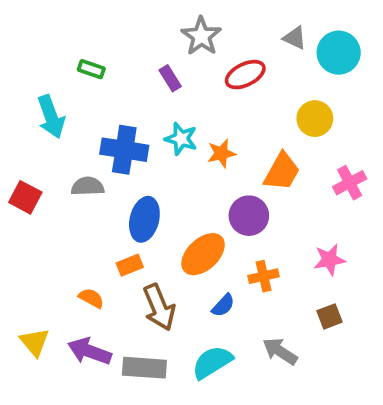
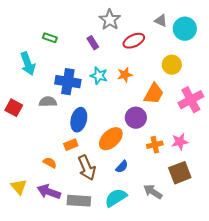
orange star: (221, 153) -> (125, 75), moved
pink cross: (350, 183) -> (191, 100), size x1.4
orange cross: (264, 276) -> (155, 145), moved
brown square: (329, 316) -> (180, 173), size x1.6

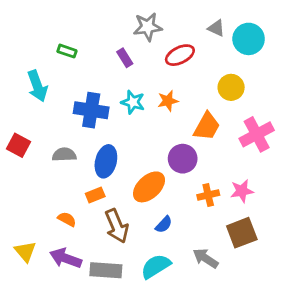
gray star: (110, 20) -> (148, 27), turned 30
gray semicircle: (48, 102) -> (64, 155), moved

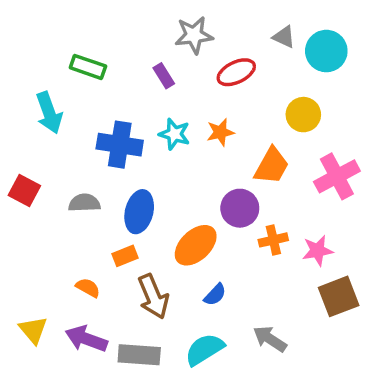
green rectangle: (67, 51) -> (88, 67), size x1.4
orange cross: (208, 195) -> (273, 240), moved
brown square: (242, 233) -> (339, 296), moved

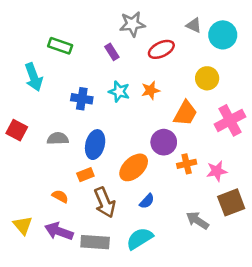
blue cross: (120, 145) -> (82, 99), size x0.7
gray arrow: (270, 339) -> (197, 220), moved

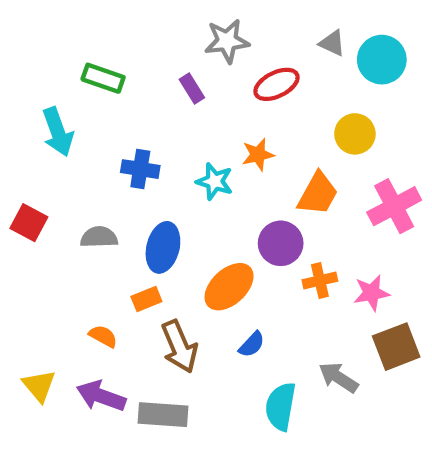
cyan star: (119, 92) -> (215, 181), moved
cyan semicircle: (140, 239) -> (281, 406), moved, turned -48

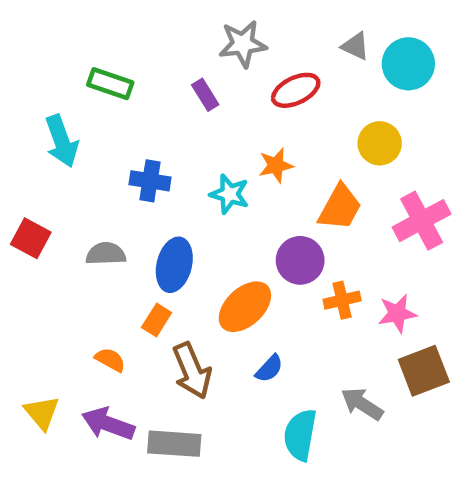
orange rectangle: (146, 299) -> (157, 320), turned -36

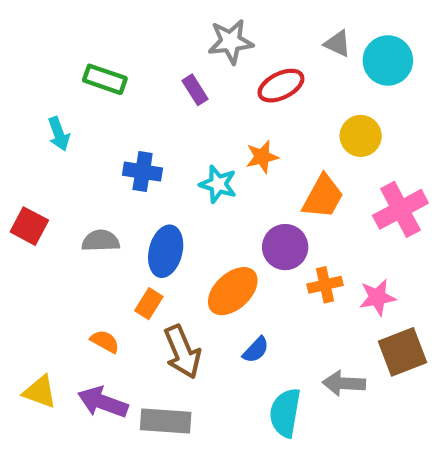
cyan arrow: (62, 141) -> (59, 134), size x0.7
gray arrow: (362, 404) -> (344, 383), turned -30
yellow triangle: (42, 413) -> (40, 392), turned -30

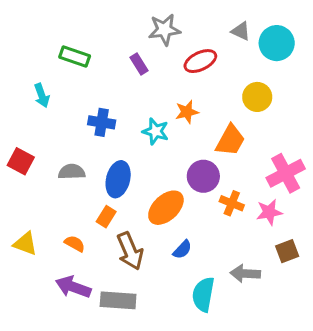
pink cross: (400, 209) -> (286, 173), moved
orange cross: (325, 285) -> (232, 203), turned 35
brown square: (403, 352) -> (287, 251), size x0.7
yellow triangle: (40, 392) -> (25, 244), moved

